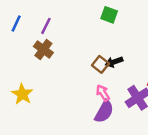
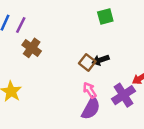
green square: (109, 15) -> (105, 16), moved, turned -35
purple line: (46, 26) -> (21, 25), moved

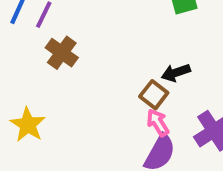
brown square: (87, 62) -> (154, 95), moved

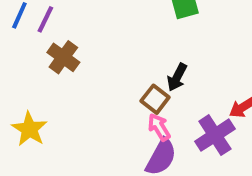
black arrow: (176, 73) -> (177, 77), turned -44

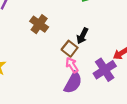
brown cross: (63, 57) -> (39, 24), moved

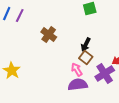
brown square: (70, 49) -> (86, 58), moved
purple semicircle: (73, 83) -> (78, 85), turned -126

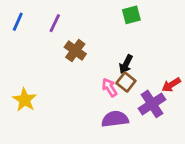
purple line: (20, 16) -> (55, 23), moved
pink arrow: (77, 70) -> (110, 87), moved

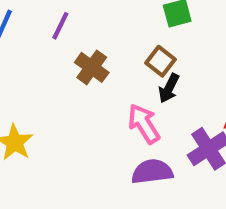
brown square: (126, 82) -> (161, 61), moved
pink arrow: (110, 87) -> (144, 124), size x1.4

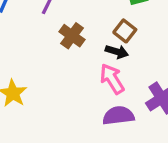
black arrow: (169, 88) -> (117, 52), moved, turned -100

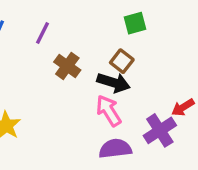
black arrow: (117, 52) -> (114, 83), size x1.4

